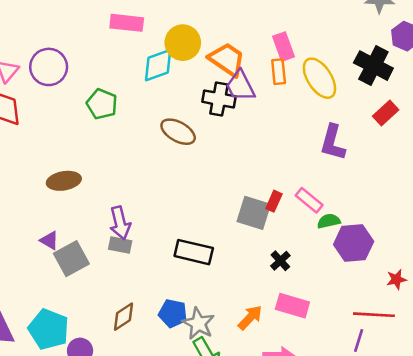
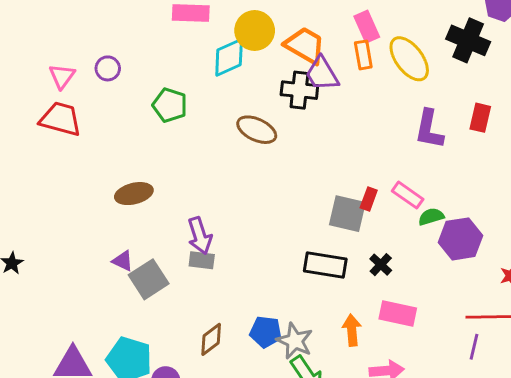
purple circle: (49, 67) -> (108, 68), size x0.6
red rectangle: (386, 113) -> (480, 118), moved, turned -30
black rectangle: (194, 252) -> (325, 265), moved
orange arrow: (250, 318) -> (352, 330), turned -44

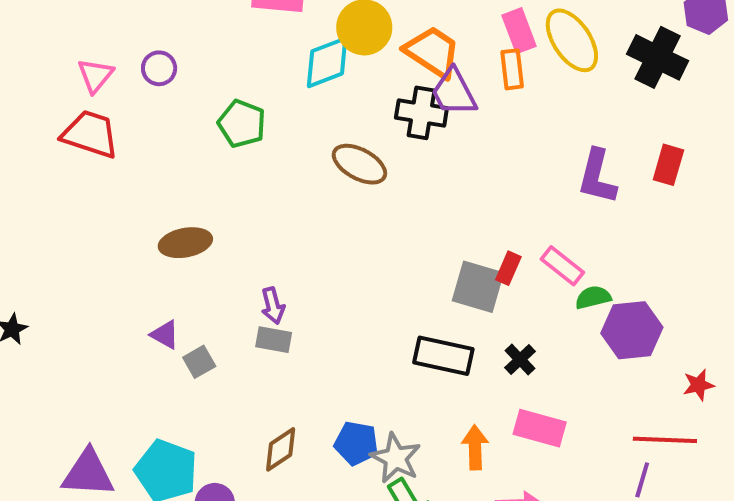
yellow ellipse: (409, 59) -> (572, 40), moved
purple arrow: (200, 236) -> (273, 306), size x0.7
gray square: (149, 279) -> (199, 362), size x0.6

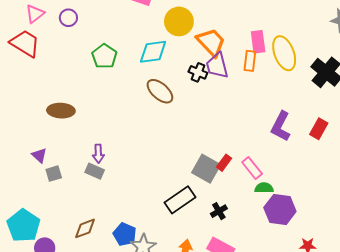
cyan diamond: (327, 62) -> (153, 52), moved
black cross: (421, 113) -> (198, 72), size x0.7
black rectangle: (443, 356) -> (180, 200), turned -60

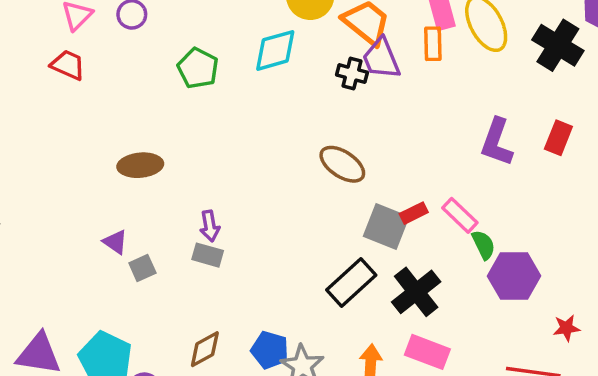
red trapezoid: (25, 43) -> (68, 65), size x0.7
brown ellipse: (160, 91) -> (342, 164), moved
red rectangle: (224, 163) -> (414, 213), turned 35
green semicircle: (264, 188) -> (483, 245), turned 72
black cross: (219, 211) -> (416, 292), size x1.8

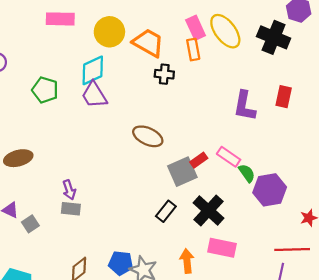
purple trapezoid: (381, 59) -> (94, 95), moved
black cross: (352, 74) -> (164, 74), moved
gray square: (386, 226) -> (182, 172), turned -36
black rectangle: (351, 283) -> (166, 211), size x0.7

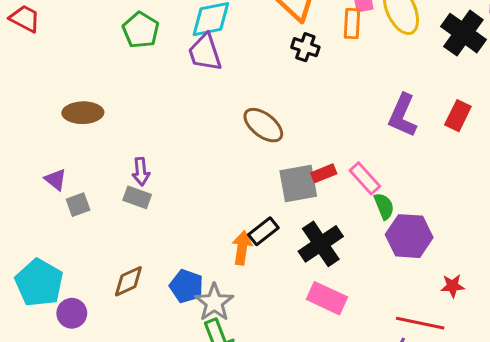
orange arrow: (187, 261) -> (242, 248), moved

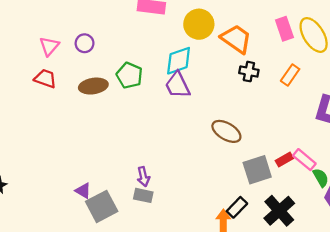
orange rectangle: (352, 23) -> (290, 75), moved, turned 40
brown ellipse: (83, 113) -> (93, 86), moved
red rectangle: (324, 173) -> (284, 160), moved
gray square: (78, 205) -> (102, 206), size x1.8

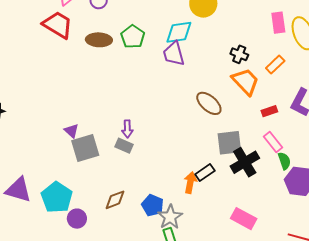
orange trapezoid: (236, 39) -> (245, 81), moved
red trapezoid: (45, 78) -> (58, 25), size x1.5
red rectangle: (284, 160) -> (269, 111), moved
black cross: (279, 211) -> (245, 162), moved

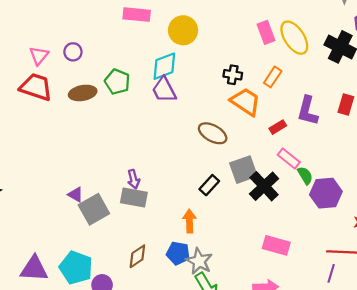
gray rectangle: (124, 146) -> (134, 197), size x1.4
black rectangle: (205, 173) -> (209, 185), moved
orange arrow: (190, 183) -> (189, 221), moved

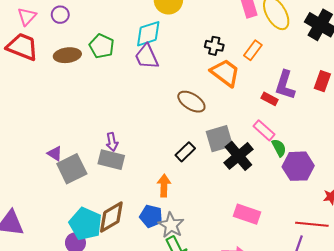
red rectangle: (278, 127) -> (270, 99), moved, turned 56
brown diamond: (137, 256) -> (111, 217), size x1.4
cyan pentagon: (76, 268) -> (85, 224), moved

